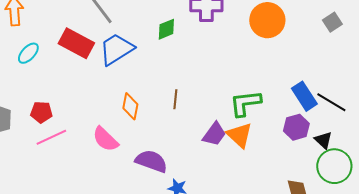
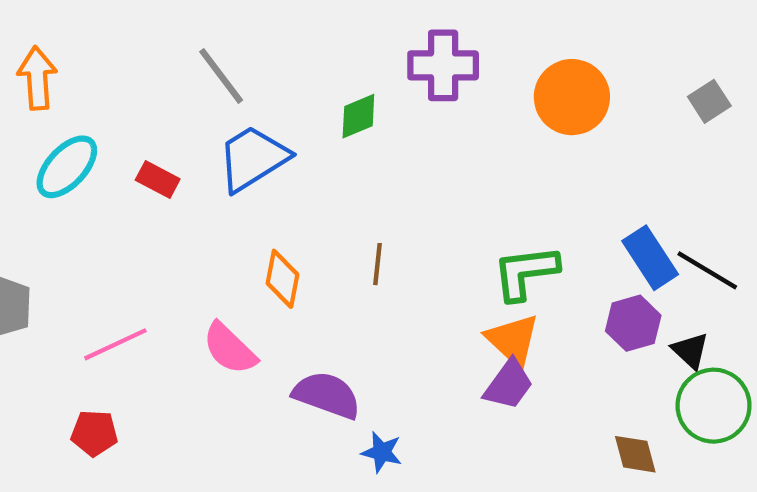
red rectangle: (76, 43) -> (158, 179), moved, size x0.6
cyan ellipse: (28, 53) -> (67, 167), size x1.4
red pentagon: (41, 112) -> (94, 433), moved
purple trapezoid: (214, 134) -> (509, 384), moved

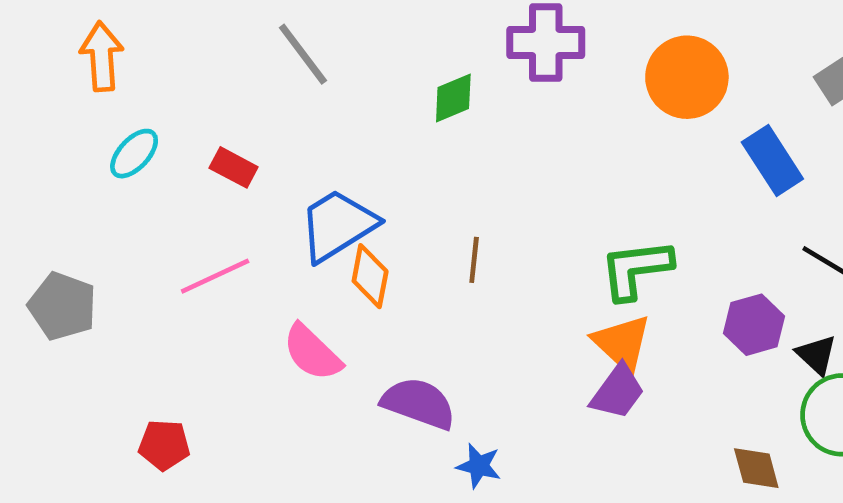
blue trapezoid: (253, 158) -> (338, 225), moved
cyan ellipse: (67, 167) -> (134, 154), size x0.7
blue rectangle: (650, 258) -> (772, 160), moved
pink line: (115, 344) -> (215, 276), moved

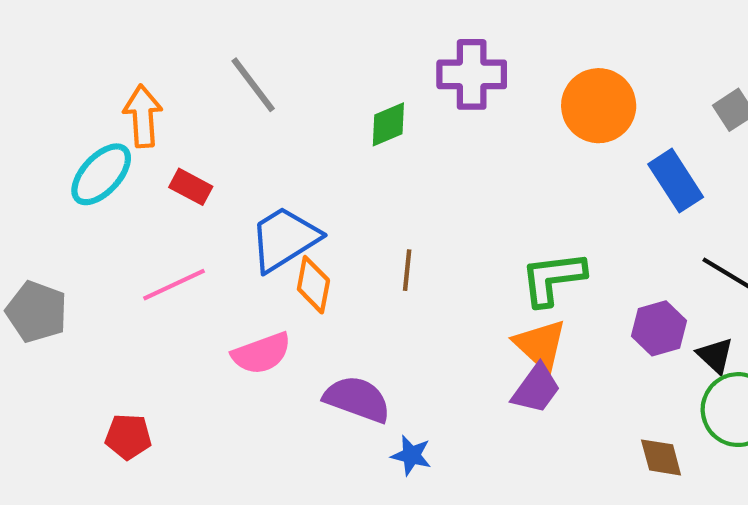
orange arrow: (102, 56) -> (143, 116), moved
cyan ellipse: (134, 154) -> (101, 174), size x1.4
pink semicircle: (312, 352) -> (261, 353), turned -64

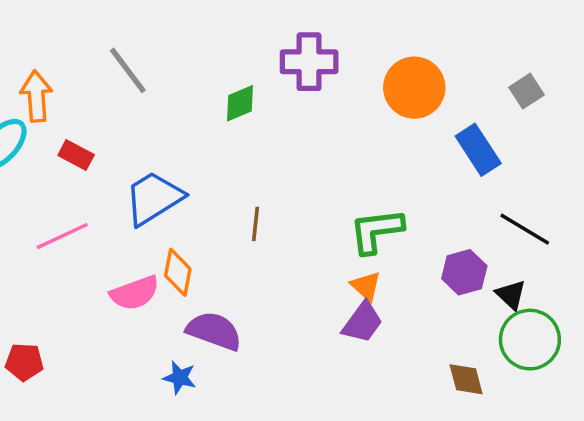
orange diamond: (313, 285) -> (178, 272), moved
orange triangle: (540, 345) -> (366, 286), size x0.7
blue star: (411, 455) -> (180, 378), moved

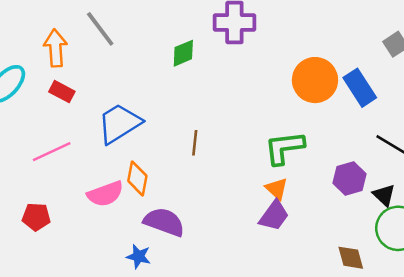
orange circle: (414, 88) -> (315, 80), moved
orange arrow: (36, 96) -> (55, 48), moved
red pentagon: (24, 362) -> (36, 217), moved

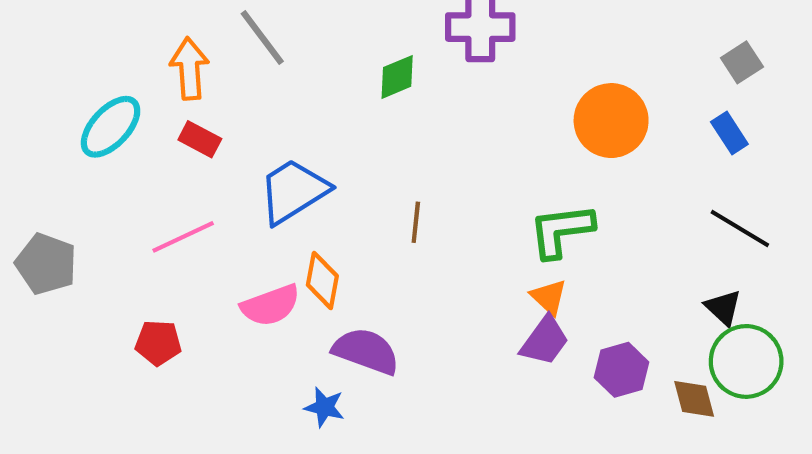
blue rectangle: (360, 88) -> (729, 133), moved, size x0.7
purple hexagon: (350, 178) -> (621, 370), moved
brown diamond: (351, 258) -> (694, 399), moved

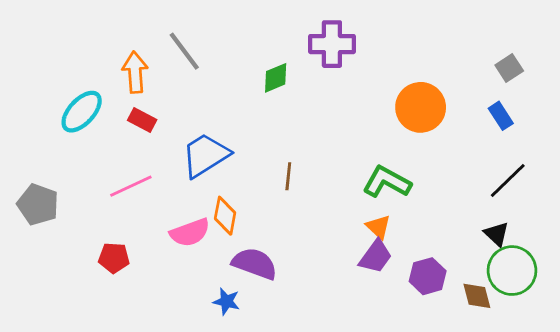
black line: (740, 229) -> (508, 181), turned -75
green L-shape: (561, 231) -> (387, 182), turned 36

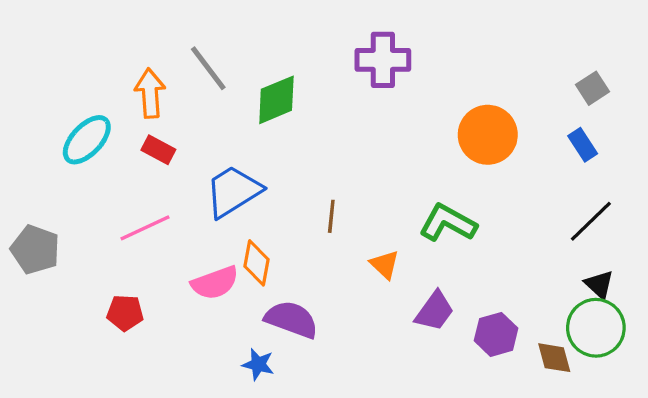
green diamond: (276, 78) -> (276, 100), moved, size x1.4
orange triangle: (378, 227) -> (385, 265), moved
black triangle: (497, 234) -> (599, 284), moved

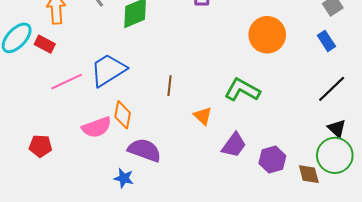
red rectangle: (158, 150) -> (45, 44), moved
pink line: (145, 228) -> (67, 82), moved

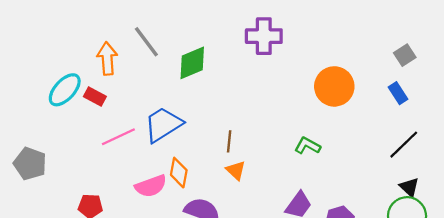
green L-shape: (242, 90) -> (307, 146), size x0.7
orange triangle: (203, 116) -> (236, 170), moved

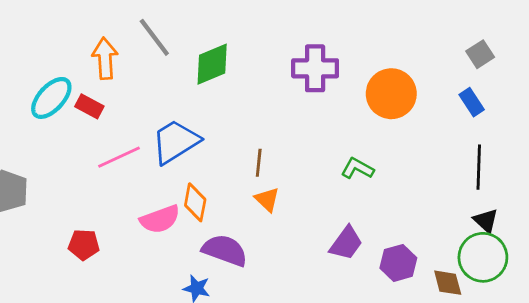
purple cross: (264, 36) -> (315, 68), moved
black line: (404, 145) -> (479, 167), turned -44

